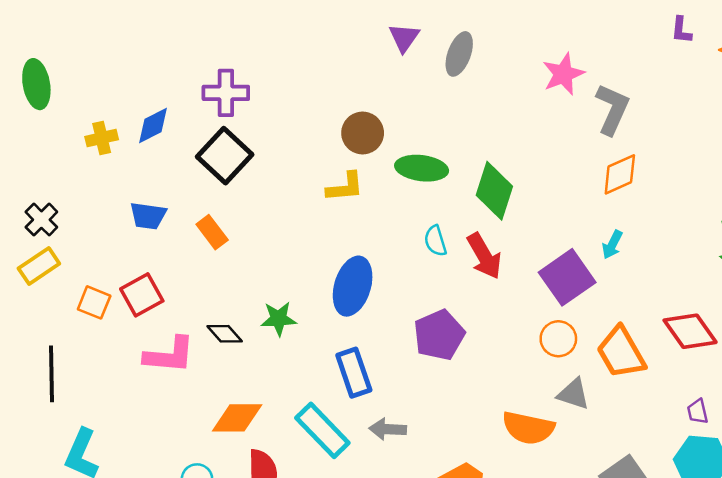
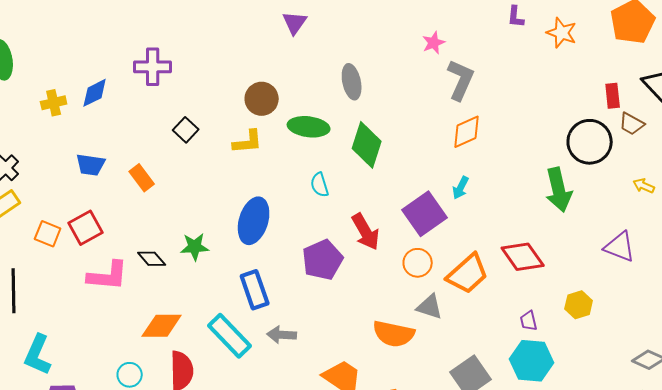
gray ellipse: (459, 54) -> (352, 82), moved, turned -32
pink star: (563, 74) -> (434, 43), moved, size x0.7
black square: (225, 156) -> (186, 130), moved, size x0.6
red arrow: (484, 256) -> (366, 232), moved
orange trapezoid: (621, 353) -> (468, 274), turned -102

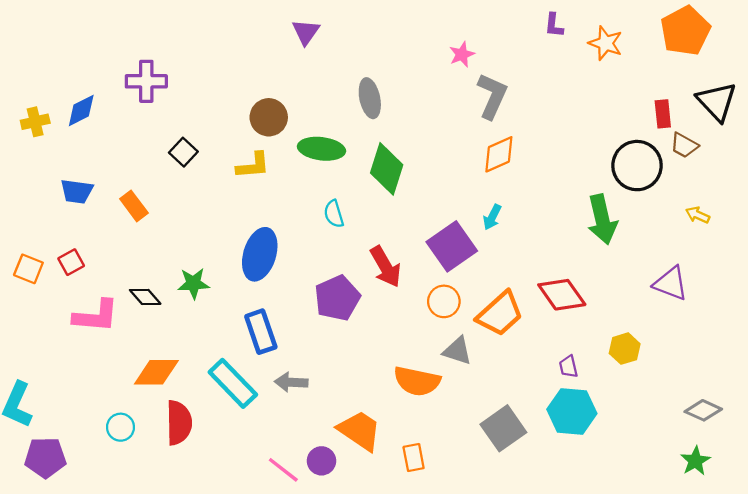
red square: (86, 228) -> (71, 262), size x0.7

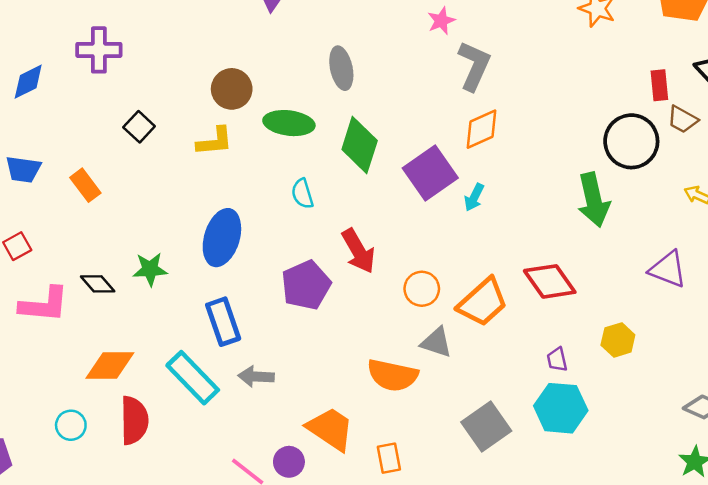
purple square: (452, 246) -> (430, 173), moved

